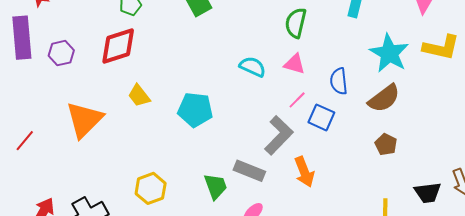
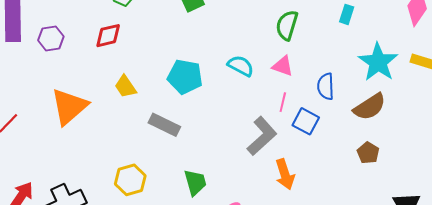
red diamond: (118, 46) -> (108, 36), size x0.7
pink line: (297, 100) -> (283, 102), turned -36
cyan pentagon: (195, 110) -> (185, 77), moved
gray rectangle: (249, 171) -> (164, 125), moved

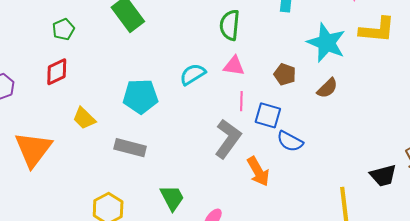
cyan semicircle: (241, 66) -> (193, 74), turned -48
blue semicircle: (326, 86) -> (290, 141), moved, turned -48
brown semicircle: (370, 107) -> (327, 88), size x0.7
brown pentagon: (368, 153) -> (285, 74), moved

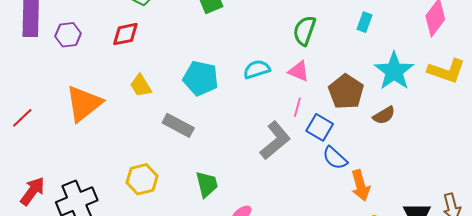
brown pentagon: (285, 74) -> (346, 92), size x1.6
orange arrow: (258, 171) -> (360, 185), moved

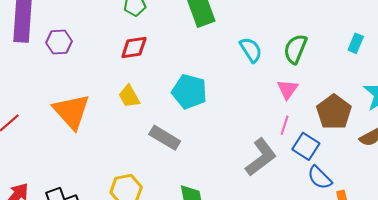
red diamond: (125, 34) -> (134, 47), moved
cyan semicircle: (257, 69) -> (251, 50), moved, turned 72
pink triangle: (299, 71) -> (288, 89), turned 40
orange triangle: (84, 104) -> (71, 111), turned -36

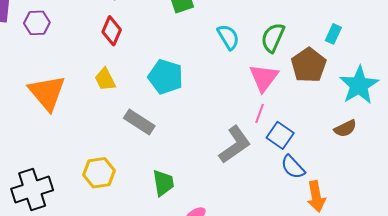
red diamond: (134, 47) -> (112, 31), turned -60
pink triangle: (288, 89) -> (264, 78), size x1.4
brown pentagon: (334, 112) -> (309, 65), moved

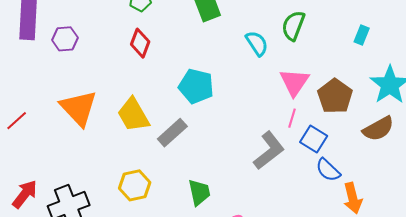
green semicircle: (273, 38) -> (293, 26), moved
brown pentagon: (309, 65) -> (335, 96), moved
yellow trapezoid: (105, 79) -> (133, 115), moved, size x1.5
gray rectangle: (139, 122) -> (172, 133), turned -72
brown semicircle: (345, 128) -> (378, 129), size x1.4

